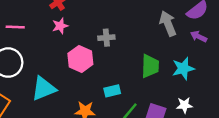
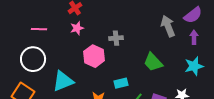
purple arrow: (199, 36) -> (194, 37), turned 64
green trapezoid: (150, 66) -> (153, 62), turned 135
cyan star: (183, 68) -> (194, 66), moved

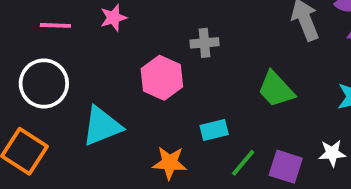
pink star: (77, 28) -> (113, 18), moved

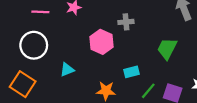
green trapezoid: (276, 89) -> (167, 49), turned 70
cyan triangle: (102, 126) -> (67, 70), size x0.6

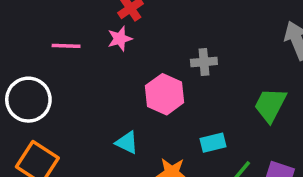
white circle: (34, 45) -> (28, 100), moved
cyan triangle: (67, 70) -> (127, 143), moved, turned 48

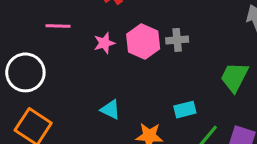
pink star: (120, 39) -> (104, 43), moved
pink hexagon: (165, 94) -> (143, 41), moved

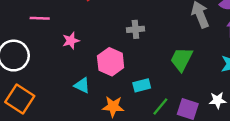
pink hexagon: (143, 41) -> (111, 62), moved
pink star: (104, 43) -> (71, 41), moved

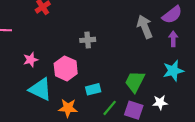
pink star: (71, 41) -> (31, 60), moved
green trapezoid: (181, 59) -> (135, 82), moved
cyan triangle: (82, 85) -> (40, 89), size x1.6

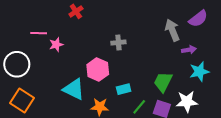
purple arrow: (173, 39) -> (189, 50), moved, turned 80
pink star: (31, 60) -> (56, 45), moved
white star: (160, 102) -> (187, 102), size x1.5

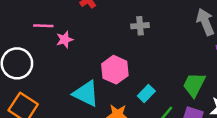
gray cross: (118, 43) -> (140, 26), moved
cyan rectangle: (124, 89) -> (146, 94), turned -32

